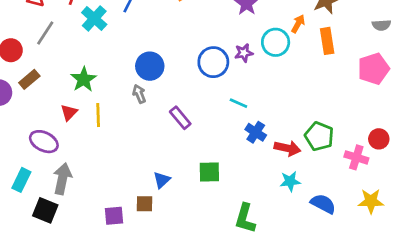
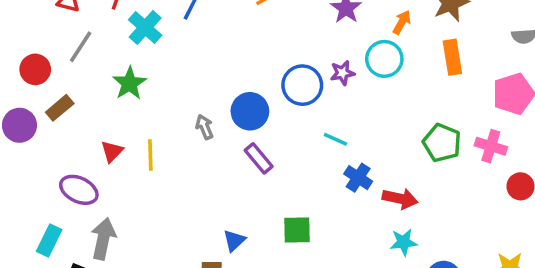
orange arrow: (298, 24) -> (402, 22), moved
blue circle: (150, 66) -> (250, 111), moved
green star: (84, 79) -> (129, 83), moved
green pentagon: (319, 136) -> (442, 143), moved
pink cross: (356, 157) -> (491, 146), moved

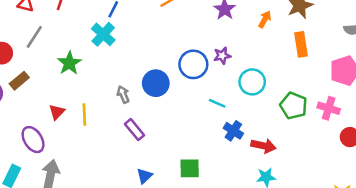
cyan cross: (145, 28) -> (103, 34), moved
cyan circle: (384, 59) -> (252, 82), moved
purple rectangle: (259, 158) -> (134, 130), moved
purple ellipse: (79, 190) -> (33, 140), turned 32

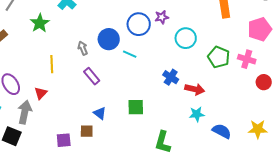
cyan line: (217, 103) -> (130, 54), moved
red triangle: (57, 112) -> (41, 93), moved
blue triangle: (144, 176) -> (100, 113), turned -40

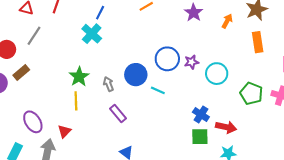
purple star: (162, 17) -> (191, 62), moved
green star: (40, 23) -> (79, 77), moved
green square: (136, 107) -> (200, 137), moved

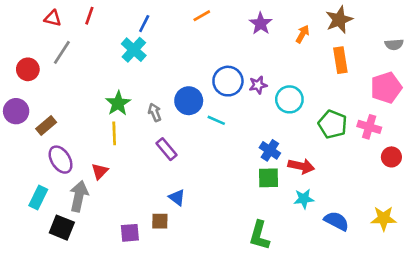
brown rectangle: (21, 73) -> (46, 126), moved

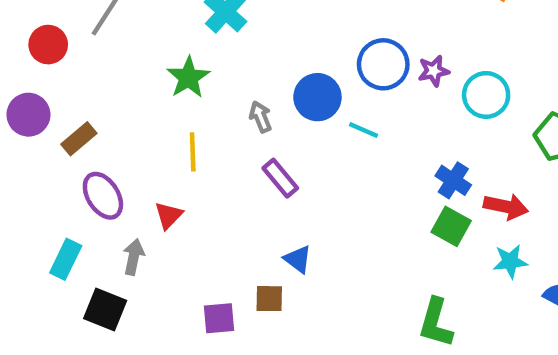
green star: (118, 103) -> (188, 77), moved
green square: (268, 178) -> (451, 226), turned 30
gray arrow: (79, 196) -> (134, 257), size x0.7

